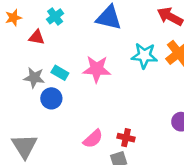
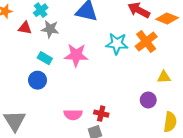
gray star: (34, 78) -> (50, 29), moved
pink semicircle: (93, 139) -> (73, 115), turned 42

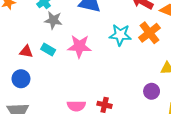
red triangle: (25, 28) -> (26, 52), moved
blue circle: (38, 80) -> (21, 79), moved

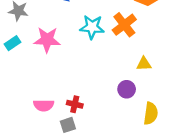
cyan rectangle: (48, 49) -> (13, 43), turned -64

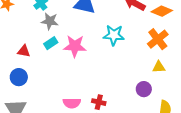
orange cross: (124, 25) -> (158, 39), moved
cyan rectangle: (13, 43) -> (51, 43), moved

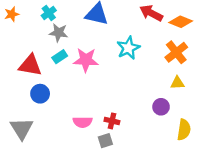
cyan star: (114, 35) -> (128, 48), turned -30
red triangle: (24, 51) -> (30, 65), size x1.6
blue circle: (19, 77) -> (40, 94), moved

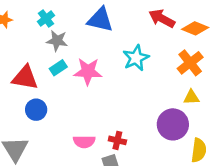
purple circle: (161, 107) -> (173, 124), size x1.6

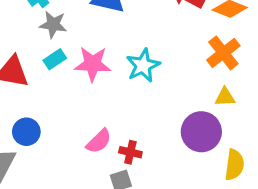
cyan star: (136, 58) -> (143, 66), moved
blue circle: (36, 110) -> (26, 132), moved
pink semicircle: (84, 142) -> (99, 141), moved, turned -45

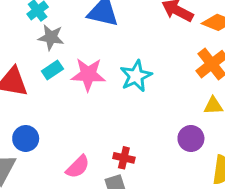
purple circle: (201, 132) -> (191, 138), size x0.7
pink semicircle: (99, 141) -> (78, 167), moved

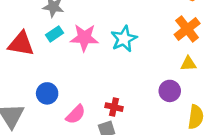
blue circle: (26, 138) -> (47, 93), moved

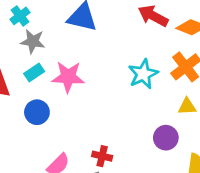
cyan star: (124, 39) -> (143, 74), moved
blue circle: (47, 93) -> (37, 112), moved

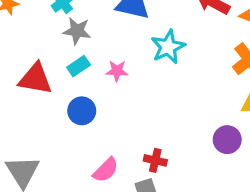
cyan star: (143, 74) -> (168, 47), moved
pink star: (68, 77) -> (117, 71), size x0.6

